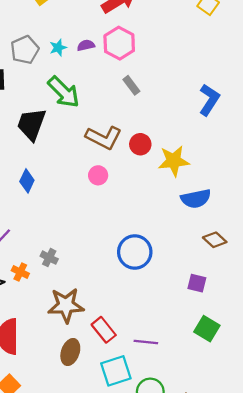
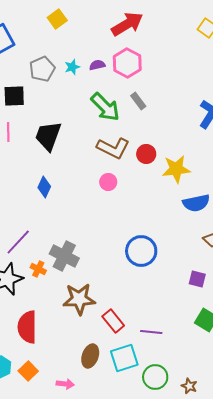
green arrow: (64, 92) -> (105, 107), moved
gray cross: (49, 258) -> (64, 256), size x1.8
brown ellipse: (70, 352) -> (90, 356), moved

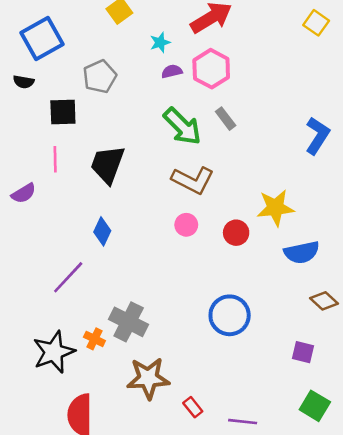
cyan star: (72, 67) -> (160, 42), moved
red circle: (146, 154) -> (236, 233), moved
purple line: (18, 242) -> (68, 277), moved
red rectangle: (113, 321) -> (193, 407), size x0.7

